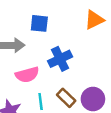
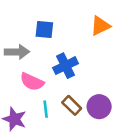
pink semicircle: (27, 75) -> (32, 82), turned 40

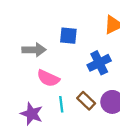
blue square: (44, 30) -> (68, 36), moved
blue cross: (65, 66) -> (99, 63), moved

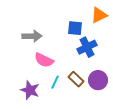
blue square: (68, 36) -> (75, 28), moved
cyan line: (61, 104) -> (55, 82), turned 32

